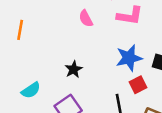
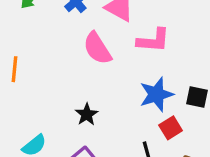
pink semicircle: (86, 19) -> (97, 48), size x1.5

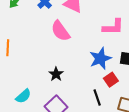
pink L-shape: (153, 40) -> (113, 27), moved

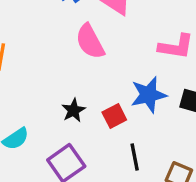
red square: (111, 80) -> (114, 116), moved

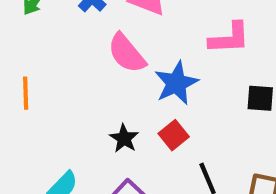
blue star: (148, 95) -> (176, 83), moved

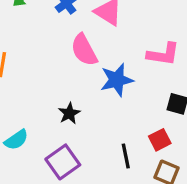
red square: (174, 135) -> (160, 140), moved

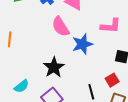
black star: (69, 113) -> (54, 67), size x1.5

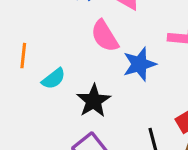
cyan semicircle: (22, 86) -> (54, 79), moved

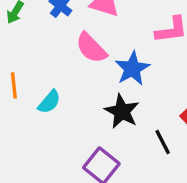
black star: (94, 101) -> (122, 111), moved

